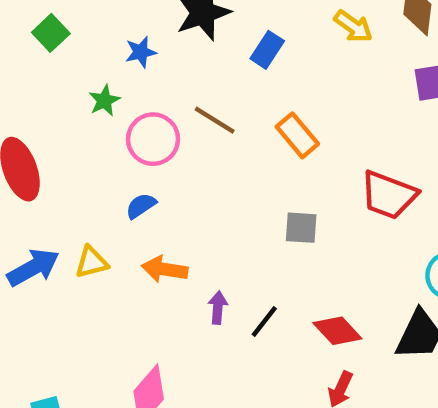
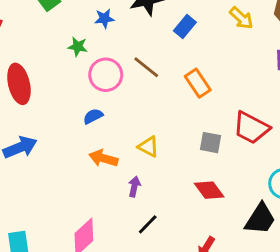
green star: (104, 101) -> (78, 47), turned 30
gray square: (301, 228) -> (210, 143), moved
yellow triangle: (92, 262) -> (148, 147), moved, turned 35
black line: (264, 321) -> (148, 224), moved
red diamond: (337, 331) -> (209, 190), moved

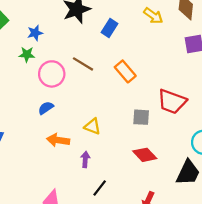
blue star: (104, 19) -> (35, 33), moved

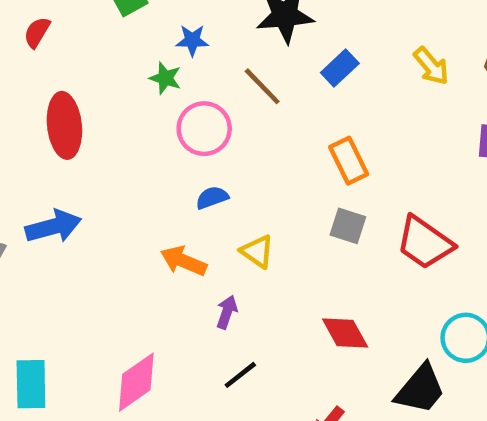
brown line: (83, 64) -> (262, 86), moved
blue semicircle: (46, 108) -> (212, 198), moved
gray square: (141, 117) -> (348, 226), moved

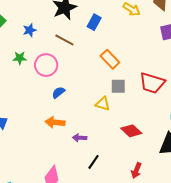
green star: (165, 78) -> (20, 58), moved
yellow triangle: (257, 251) -> (103, 104), moved
purple arrow: (227, 312) -> (80, 138), turned -88

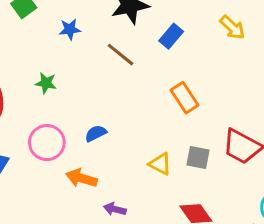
green star: (20, 58) -> (46, 83), moved
pink circle: (46, 65) -> (47, 143), moved
gray square: (118, 86) -> (198, 157), moved

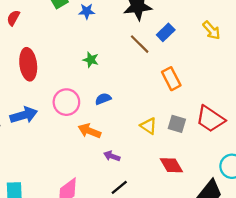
blue star: (70, 29) -> (87, 11), moved
brown line: (120, 55) -> (140, 44), moved
green star: (46, 83) -> (91, 60), moved

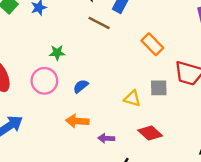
orange rectangle: (171, 79) -> (152, 44), moved
pink circle: (66, 102) -> (44, 81), moved
red diamond: (171, 165) -> (150, 133), moved

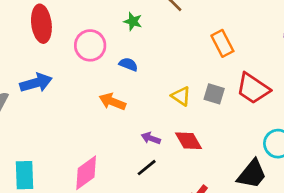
green star: (57, 53) -> (133, 21), moved
blue semicircle: (81, 86) -> (128, 64), turned 42
purple arrow: (106, 138) -> (151, 138), moved

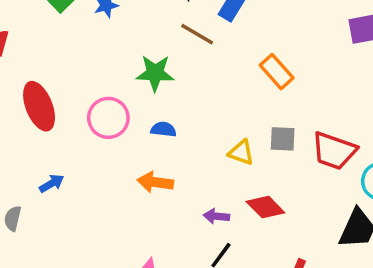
green star: (133, 21) -> (155, 73), size x1.5
blue arrow: (36, 83) -> (52, 183), size x0.6
red trapezoid: (253, 88) -> (334, 151), moved

